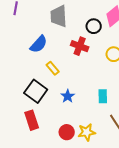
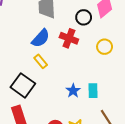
blue semicircle: (39, 44) -> (41, 38), moved
blue star: (68, 96) -> (73, 91), moved

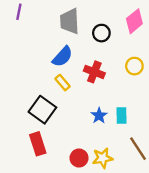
black circle: (84, 17) -> (101, 33), moved
red cross: (69, 38) -> (94, 72), moved

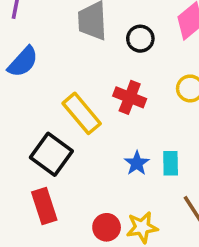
blue semicircle: (62, 57) -> (23, 62), moved
yellow rectangle: (62, 83) -> (82, 113), size x1.6

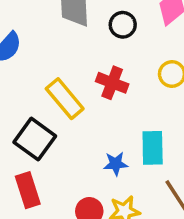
blue star: (137, 163) -> (116, 164), moved, turned 30
cyan rectangle: (171, 163) -> (153, 148), size x1.4

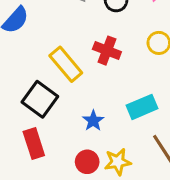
cyan rectangle: (153, 148) -> (142, 107), turned 68
blue star: (116, 164) -> (93, 121), moved, turned -30

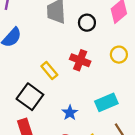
yellow rectangle: (66, 64) -> (49, 71), size x0.7

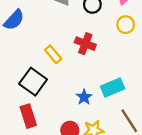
yellow circle: (119, 55) -> (126, 25), moved
blue star: (70, 113) -> (84, 97), moved

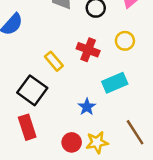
yellow circle: (126, 25) -> (125, 41), moved
cyan rectangle: (113, 88) -> (115, 83), moved

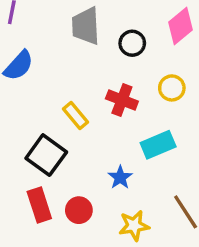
red circle: (72, 142) -> (79, 210), moved

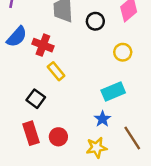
red cross: (122, 100) -> (43, 45), moved
black square: (46, 155) -> (36, 99), size x0.7
blue star: (120, 177) -> (102, 119), moved

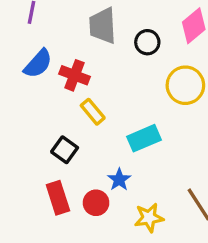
yellow circle: (123, 52) -> (185, 85), size x1.5
cyan rectangle: (113, 92) -> (144, 138), moved
blue star: (102, 119) -> (119, 180), moved

